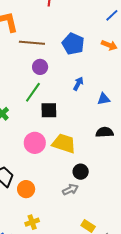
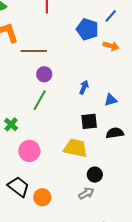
blue pentagon: (73, 44) -> (87, 29), moved
black square: (49, 110) -> (89, 121), moved
pink circle: (35, 143) -> (29, 151), moved

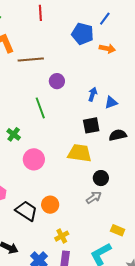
purple circle: (44, 74) -> (57, 81), moved
blue arrow: (84, 87) -> (93, 94), moved
green line: (40, 100) -> (40, 108), turned -45
black trapezoid: (18, 187) -> (26, 211), moved

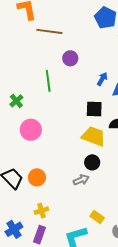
yellow trapezoid: (80, 153) -> (94, 136), moved

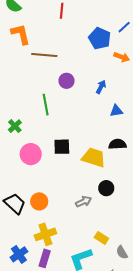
blue arrow: (102, 79) -> (101, 87), moved
black square: (94, 109) -> (62, 147), moved
black circle: (92, 162) -> (106, 188), moved
yellow cross: (41, 211) -> (45, 234), size x1.5

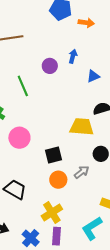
purple circle: (67, 81) -> (50, 66), moved
black square: (62, 147) -> (54, 155), moved
orange circle: (39, 201) -> (58, 180), moved

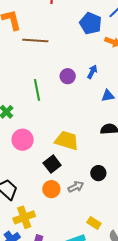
yellow trapezoid: (82, 127) -> (67, 140), moved
black square: (54, 155) -> (52, 164), turned -36
yellow cross: (52, 213) -> (24, 217), moved

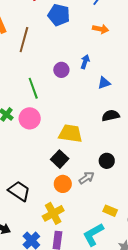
blue pentagon: (90, 23) -> (59, 15), moved
brown line: (35, 41) -> (24, 40), turned -70
pink circle: (23, 140) -> (30, 118), moved
yellow cross: (24, 217) -> (53, 213), moved

